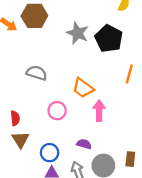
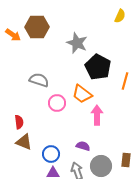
black pentagon: (109, 38) -> (98, 67), moved
pink circle: (57, 111) -> (57, 103), moved
brown triangle: (20, 140) -> (24, 142), turned -36

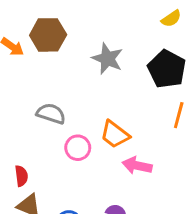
yellow semicircle: (120, 16) -> (171, 19), turned 32
black pentagon: (98, 67) -> (167, 69), moved
pink arrow: (97, 115) -> (137, 166), turned -78

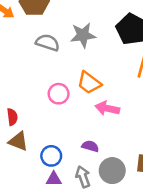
gray star: (107, 59) -> (83, 35), moved, turned -30
gray semicircle: (51, 114) -> (48, 42), moved

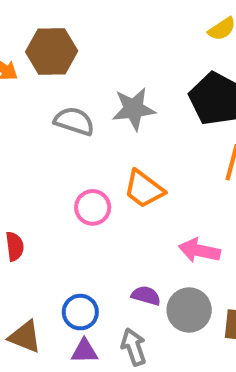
pink arrow: (107, 108) -> (199, 251), moved
brown triangle: (18, 141) -> (25, 337), moved
gray circle: (112, 171) -> (189, 310), moved

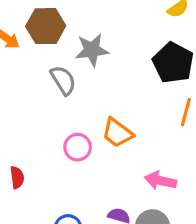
gray star: (134, 109) -> (92, 50), moved
gray semicircle: (74, 121) -> (63, 80), turned 40

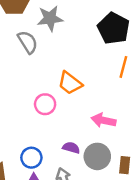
pink circle: (78, 147) -> (45, 104), moved

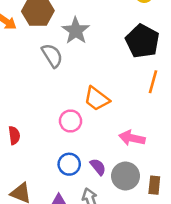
gray star: (50, 18) -> (76, 31), turned -30
purple semicircle: (71, 148) -> (98, 167), turned 35
blue circle: (31, 158) -> (69, 164), moved

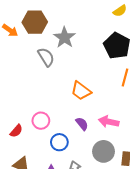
pink circle: (70, 121) -> (41, 121), moved
red semicircle: (14, 135) -> (16, 131), moved, turned 48
purple semicircle: (98, 167) -> (82, 124), moved

